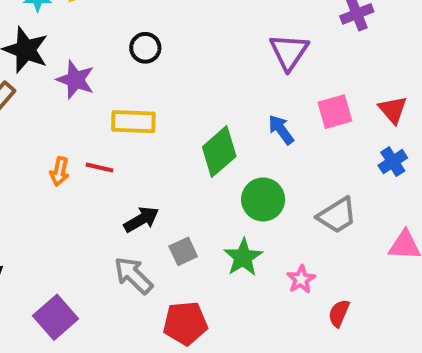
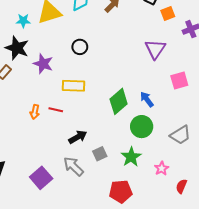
blue arrow: (281, 130) -> (147, 99), moved
purple square: (56, 317) -> (41, 178), moved
red pentagon: (185, 323) -> (121, 191), moved

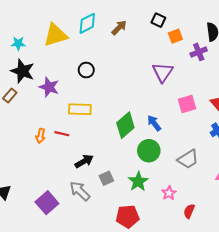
cyan star: (23, 21) -> (18, 44), moved

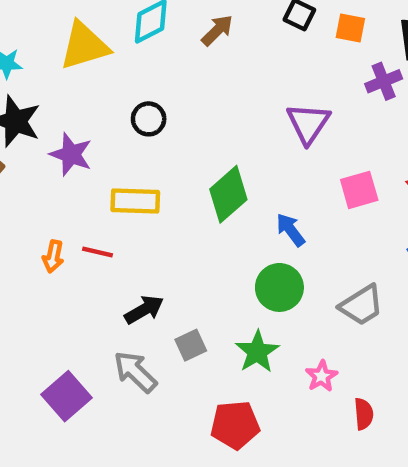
orange square: (175, 36) -> (350, 28), moved, turned 32
green diamond: (125, 125) -> (228, 194), moved
red semicircle: (189, 211) -> (364, 414), turned 152

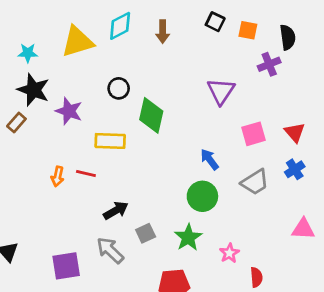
brown arrow: (217, 30) -> (163, 32), turned 135
green diamond: (228, 194) -> (151, 115), moved, turned -36
gray trapezoid: (361, 305) -> (255, 182), moved
purple square: (67, 396) -> (66, 266), turned 32

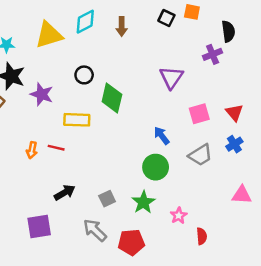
orange square: (248, 30) -> (192, 12), moved
black arrow: (116, 211) -> (65, 193), moved
gray arrow: (110, 250) -> (95, 230), moved

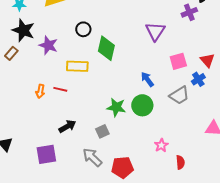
blue cross: (234, 144) -> (198, 79), moved
green star: (143, 202) -> (116, 107), moved, turned -30

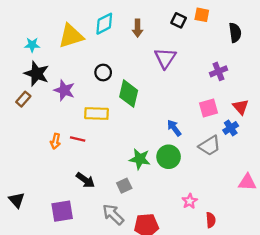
purple cross: (189, 12) -> (218, 71), moved
purple triangle: (155, 31) -> (165, 58), moved
black arrow: (67, 126) -> (85, 180), turned 66

